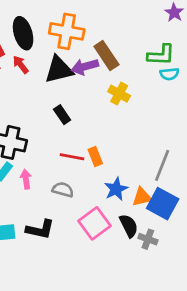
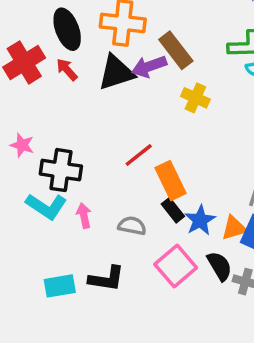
black rectangle: (62, 115) -> (173, 210), moved
red line: (72, 157) -> (139, 155), moved, turned -45
orange rectangle: (95, 157) -> (171, 181), size x1.5

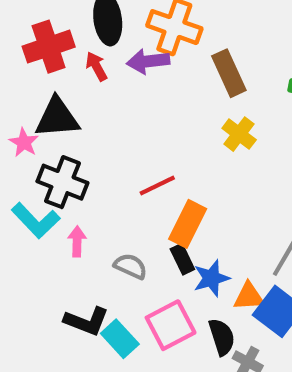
purple arrow: (149, 66) -> (148, 61), moved
black triangle: (116, 73) -> (57, 118), moved
orange rectangle: (171, 181) -> (188, 224), turned 39
cyan rectangle: (60, 286) -> (120, 339), moved, turned 44

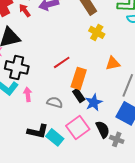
orange triangle: (249, 296) -> (113, 63), moved

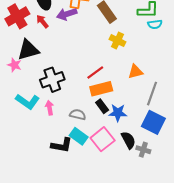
red line: (62, 62) -> (95, 73), moved
black cross: (17, 67) -> (52, 80), moved, turned -30
orange rectangle: (79, 78) -> (101, 89), turned 60
blue star: (94, 102) -> (118, 113), turned 30
cyan rectangle: (55, 137) -> (79, 136), moved

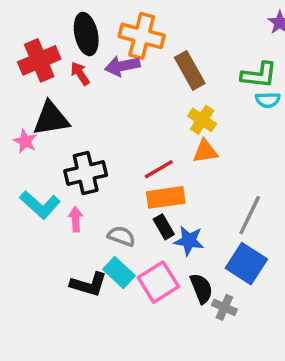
orange triangle: (135, 72) -> (205, 151), moved

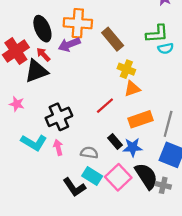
black triangle: (51, 119) -> (36, 71), moved
orange rectangle: (166, 197) -> (140, 119), moved
black L-shape: (89, 284) -> (74, 187), turned 50
black semicircle: (201, 288) -> (146, 176), size x1.4

